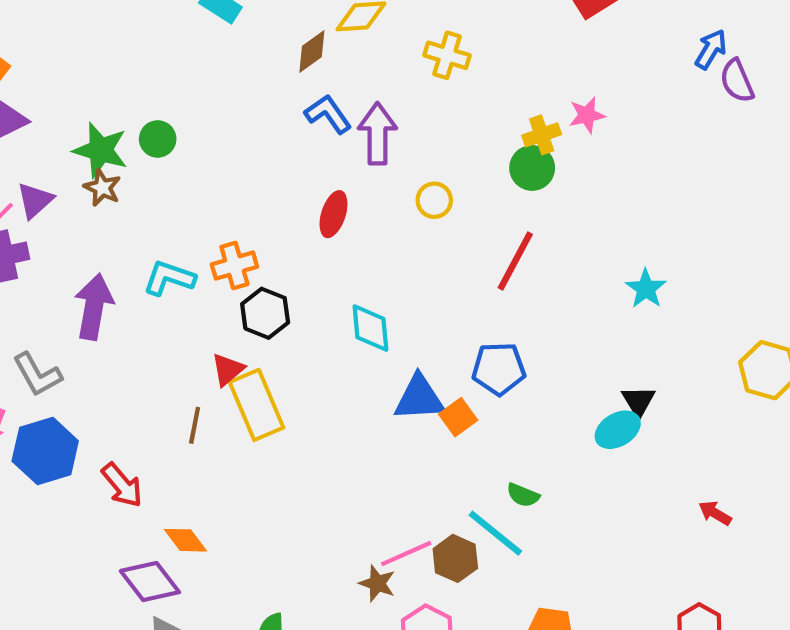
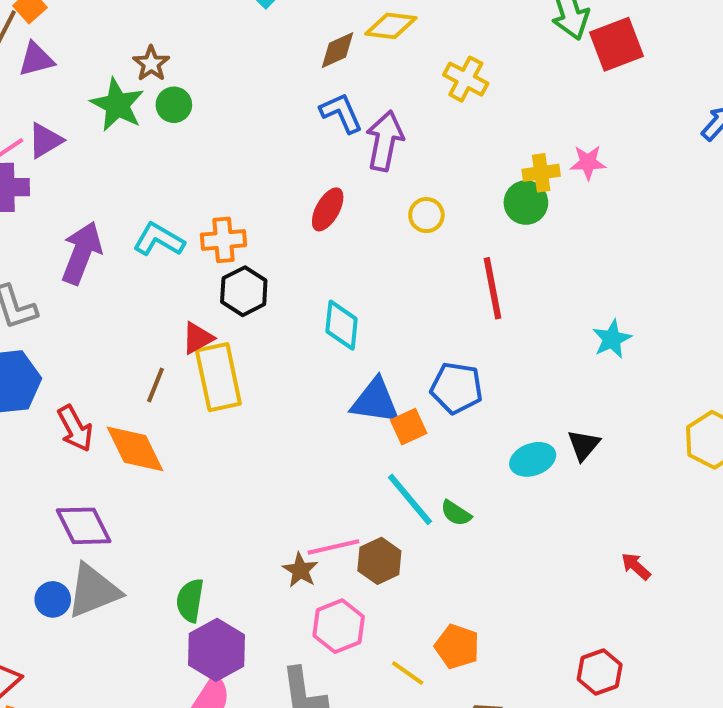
brown star: (102, 188) -> (151, 64), moved
red line: (515, 261) -> (492, 288), turned -50
cyan ellipse: (618, 430) -> (533, 459), moved
cyan line: (495, 533) -> (410, 499), moved
orange diamond: (185, 540) -> (135, 449), moved, size x1.5

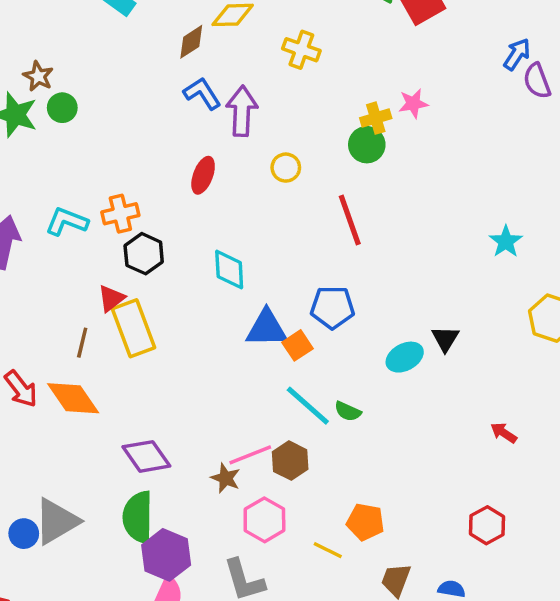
cyan star: (612, 339) -> (506, 241), moved
purple diamond: (84, 526) -> (146, 456), moved
green semicircle: (190, 600) -> (138, 517), size x1.4

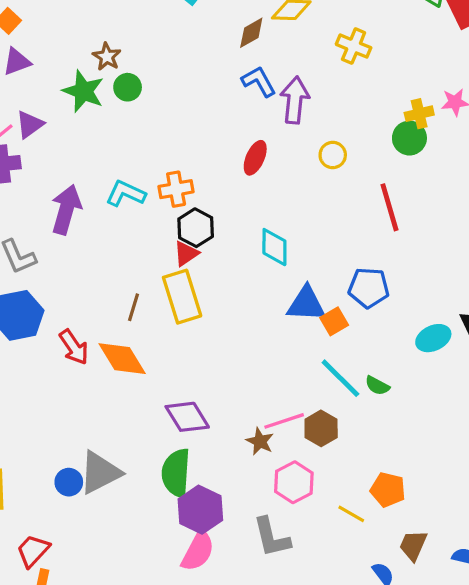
red triangle: (111, 298) -> (186, 254), moved

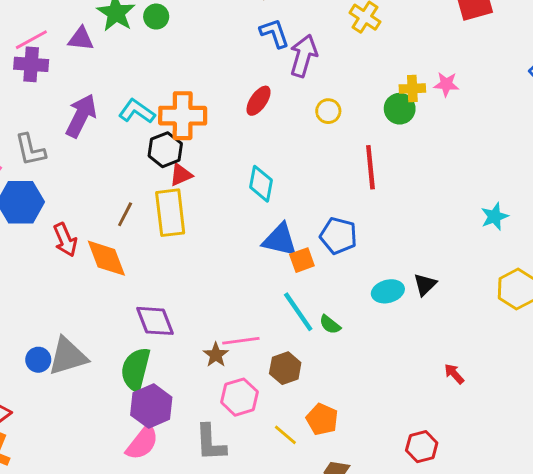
purple triangle: (30, 124) -> (81, 39), moved, turned 32
orange cross: (176, 189) -> (183, 116), size x1.5
black hexagon: (196, 228) -> (165, 150), moved
brown hexagon: (321, 428) -> (285, 368), moved

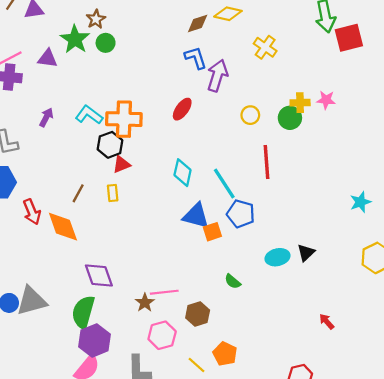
yellow circle: (328, 111) -> (250, 115), moved
purple arrow: (81, 116) -> (46, 117), size x0.6
yellow rectangle: (170, 213) -> (113, 193), size x0.5
cyan line: (298, 312) -> (224, 183), moved

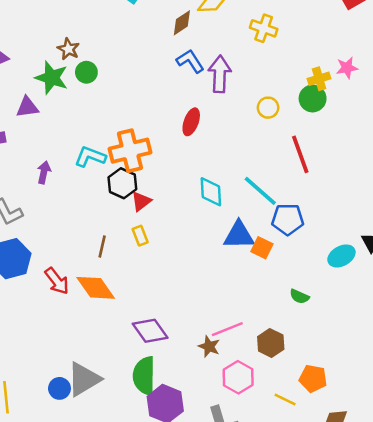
orange square: (212, 232) -> (262, 248), turned -30

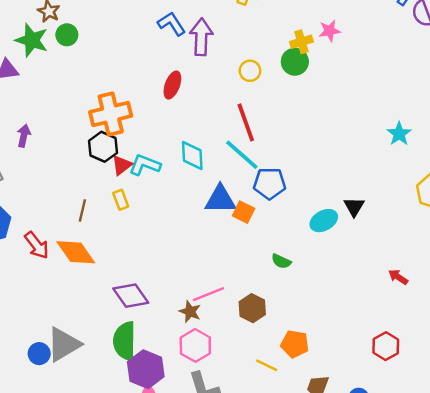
red line: (300, 154) -> (246, 122), moved
cyan L-shape: (90, 157) -> (145, 165), moved
pink hexagon: (238, 377) -> (195, 345), moved

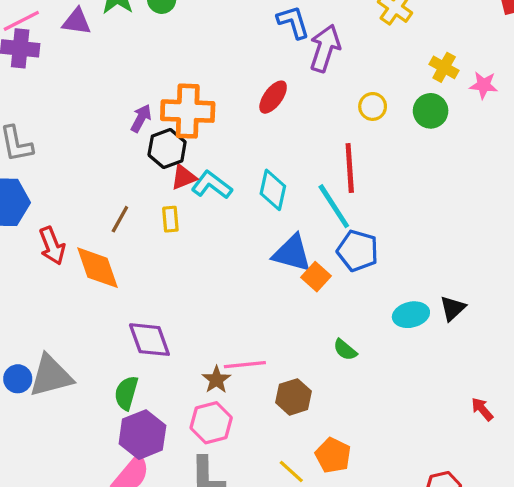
yellow cross: (301, 42) -> (444, 67), moved, turned 30
purple arrow: (24, 136) -> (141, 118), moved
green semicircle: (125, 341) -> (126, 393), size x0.7

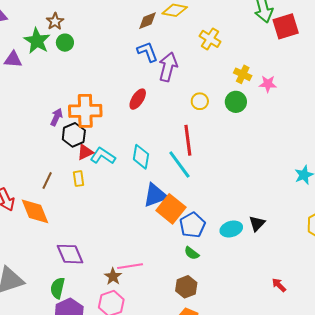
blue pentagon: (358, 251) -> (192, 225), moved, turned 30
blue triangle: (292, 253) -> (155, 195), turned -32
orange square: (316, 277) -> (171, 209), size x1.6
brown hexagon: (293, 397) -> (186, 287), moved

